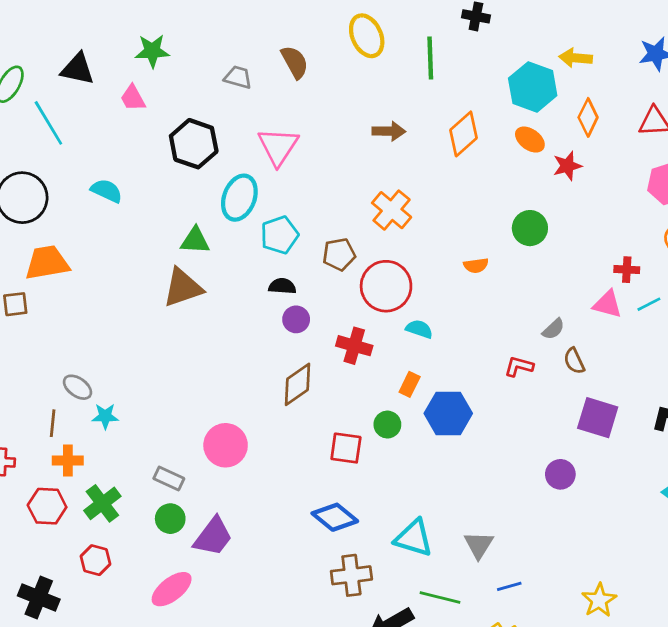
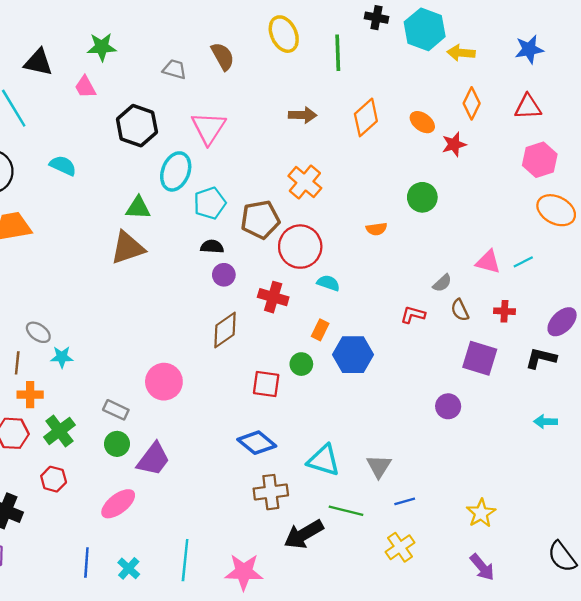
cyan hexagon: (533, 87) -> (425, 29), moved
brown pentagon: (339, 254) -> (260, 220), size x1.4
red cross: (627, 270) -> (504, 311), moved

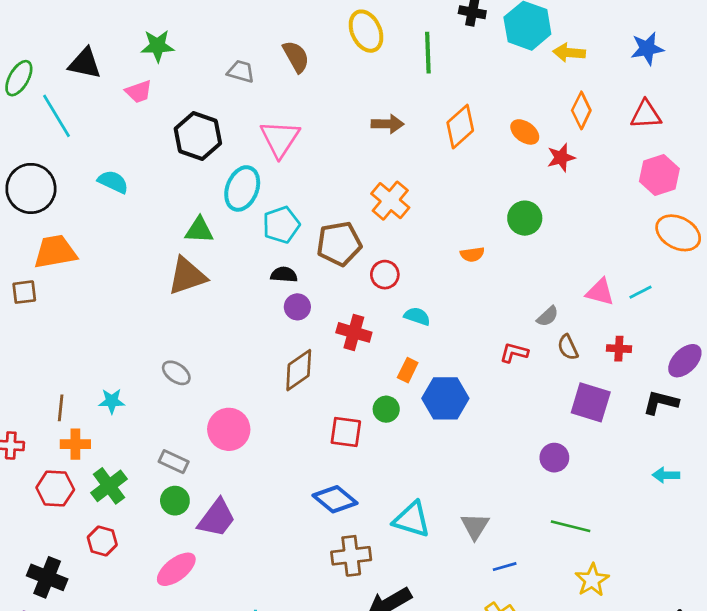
pink trapezoid: (85, 87) -> (139, 92), turned -80
red circle: (300, 247) -> (385, 275), size x0.6
gray ellipse: (38, 332) -> (176, 373), moved
green line: (346, 511) -> (571, 526), moved

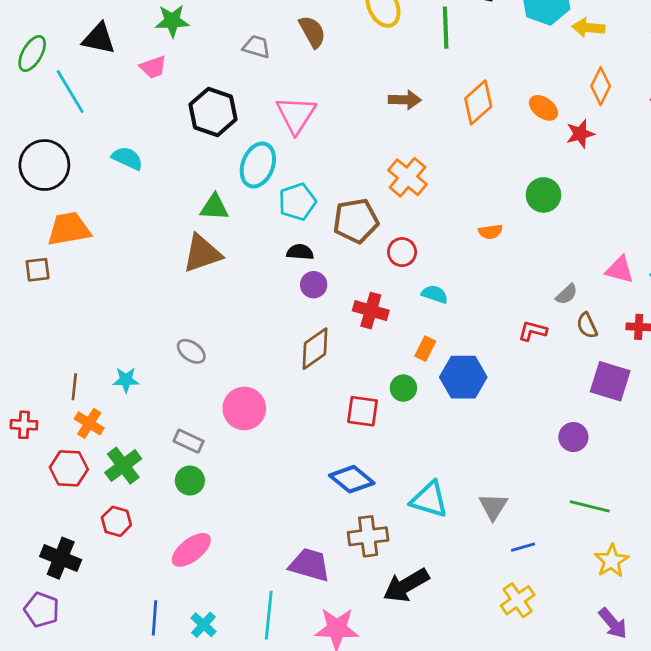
orange cross: (75, 444) -> (89, 423), turned 32
purple trapezoid: (217, 518) -> (310, 565), moved, turned -111

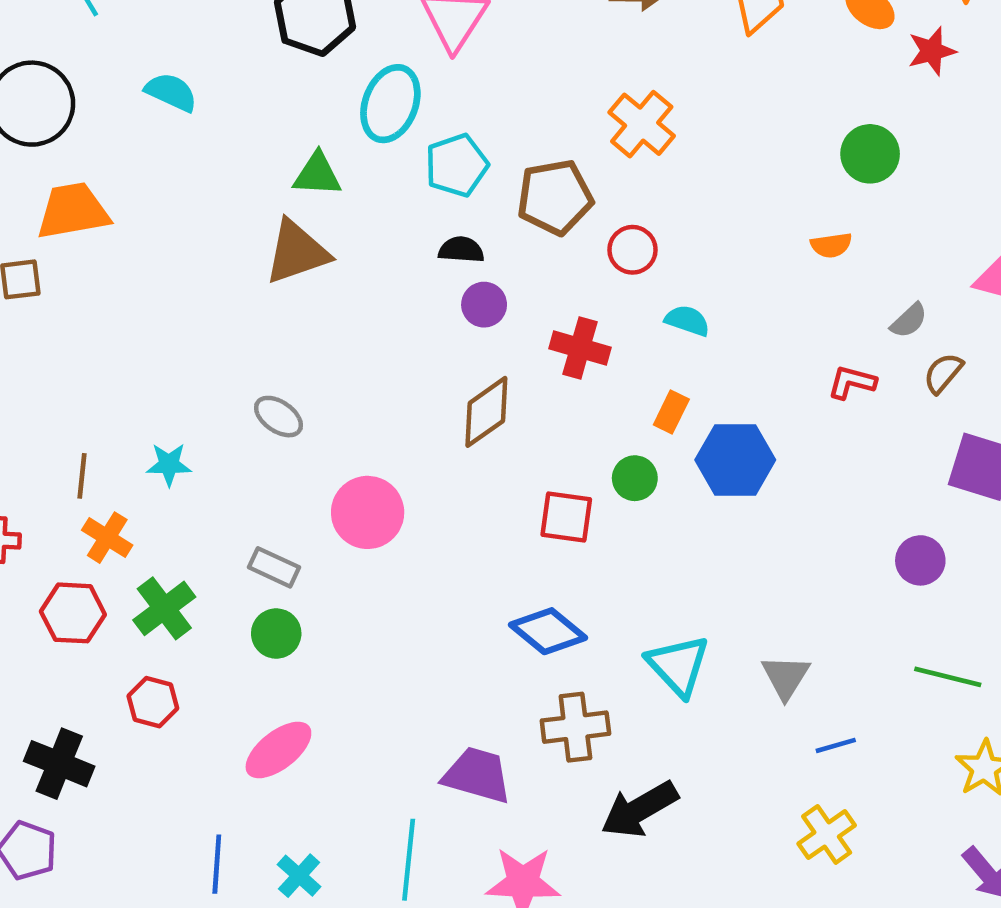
orange semicircle: (490, 232) -> (831, 245), moved
brown semicircle: (587, 326) -> (943, 373), turned 65
cyan triangle: (429, 500) -> (678, 665), turned 30

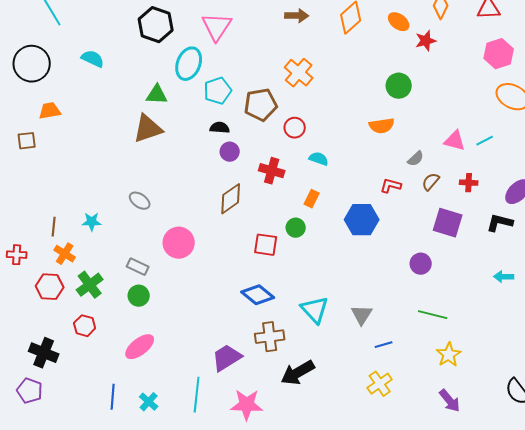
orange trapezoid: (73, 211) -> (50, 111), size x0.7
orange semicircle: (831, 245) -> (382, 126), size x1.4
blue hexagon: (735, 460) -> (362, 220), moved
purple trapezoid: (477, 775) -> (227, 358), turned -48

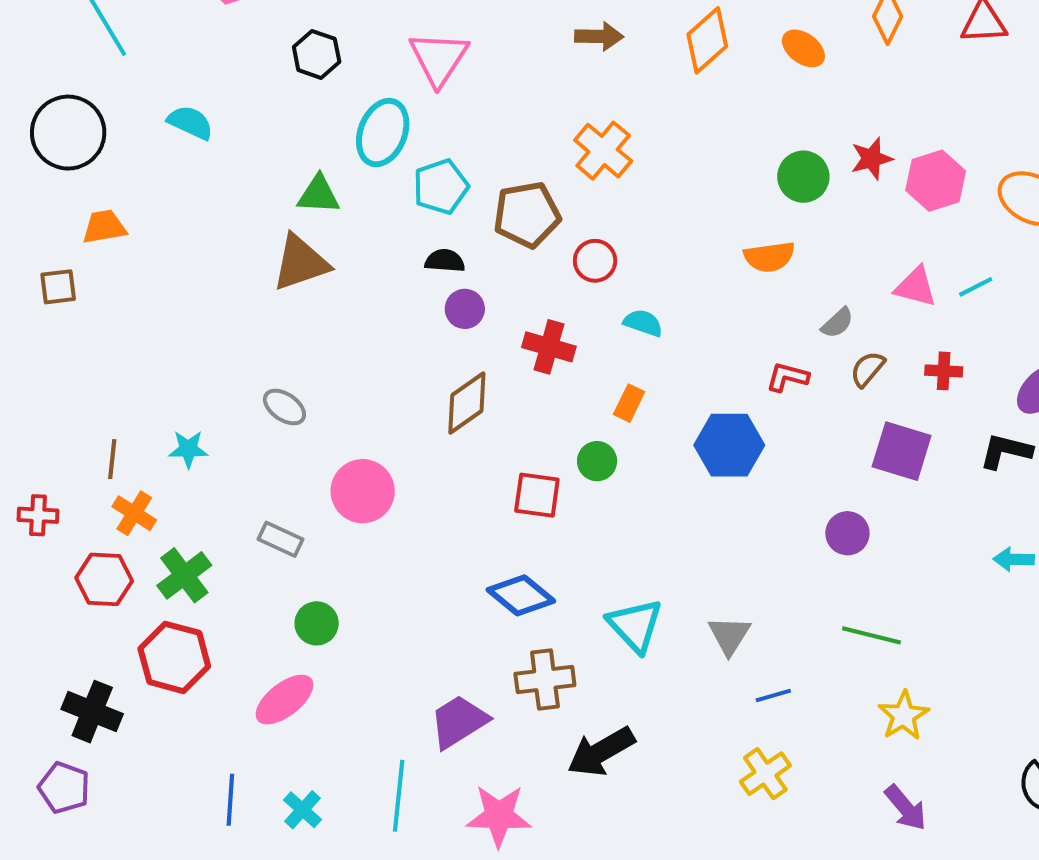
black hexagon: (156, 25) -> (317, 54), size x0.7
red star: (426, 41) -> (872, 159), moved
pink hexagon: (499, 54) -> (936, 181), moved
green circle: (139, 296) -> (317, 623), moved
red hexagon: (85, 326) -> (174, 657), size x1.6

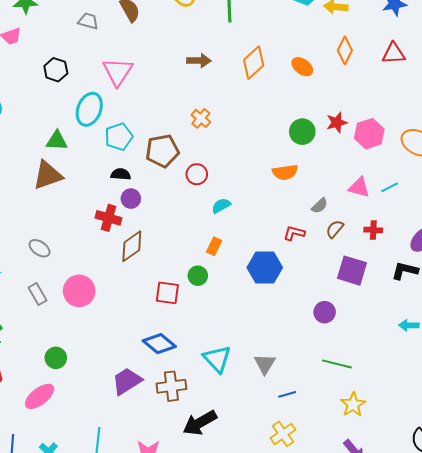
orange cross: (603, 151) -> (201, 118), size x0.7
cyan semicircle: (643, 323) -> (221, 206), turned -48
red cross: (549, 347) -> (109, 218), moved
gray rectangle: (280, 539) -> (38, 294), moved, turned 35
purple trapezoid: (459, 722) -> (127, 381), moved

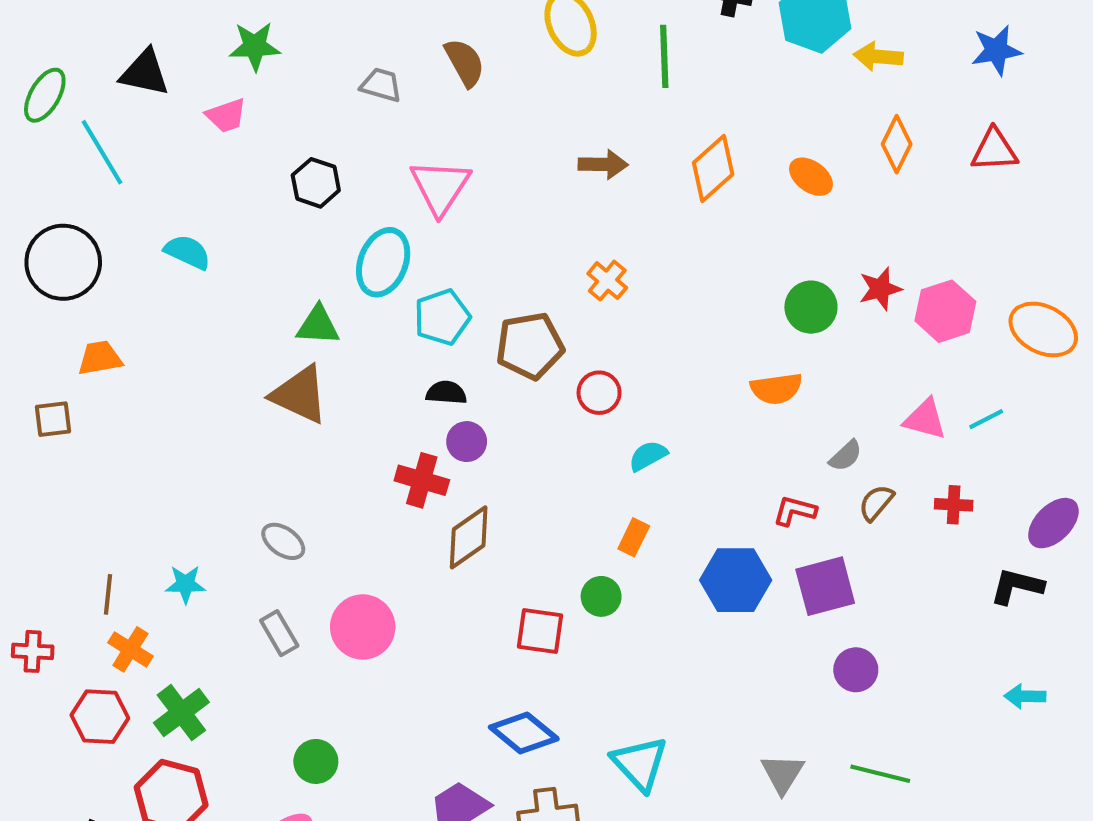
brown triangle: (48, 175) -> (300, 395), turned 44
purple square: (352, 271) -> (825, 586), moved, turned -32
gray triangle: (265, 364) -> (782, 774), moved

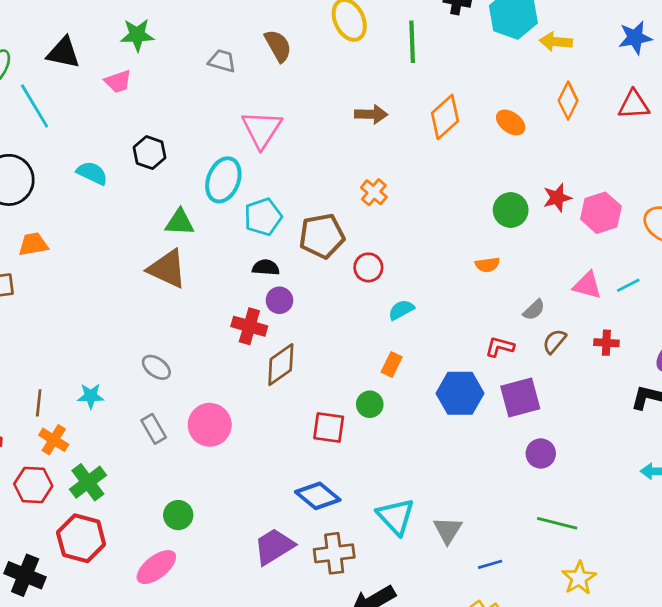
black hexagon: (316, 183) -> (149, 153), moved
orange semicircle: (776, 389) -> (487, 265), size x0.7
gray triangle: (782, 774) -> (448, 530), moved

